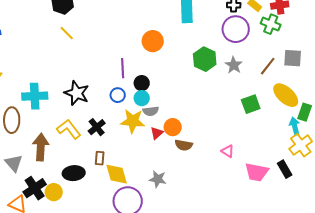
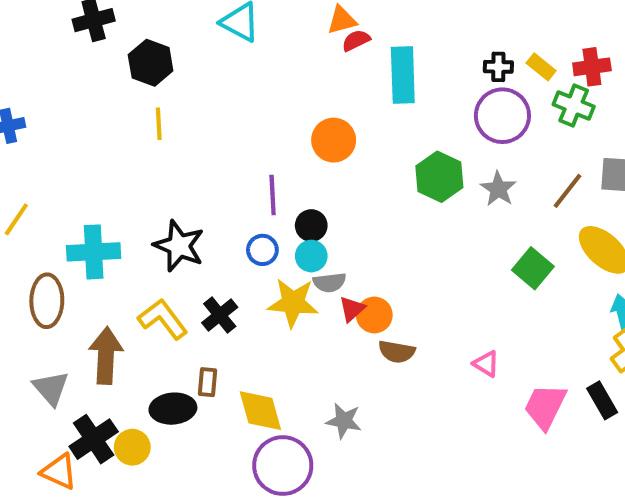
yellow line: (67, 33) -> (159, 124), turned 42
green square: (251, 104) -> (533, 268), turned -30
red triangle: (157, 133) -> (352, 309), moved
brown rectangle: (100, 158) -> (208, 382), moved
pink trapezoid: (257, 172) -> (545, 407), turned 105

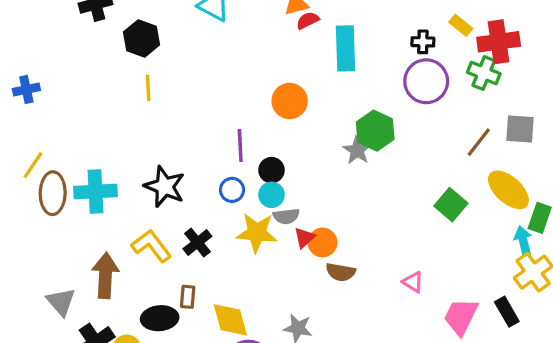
yellow rectangle: (541, 67) -> (461, 25), moved
red cross: (592, 67) -> (499, 42), size x1.4
gray star: (498, 189) -> (357, 150), moved
brown ellipse: (47, 301) -> (53, 193), moved

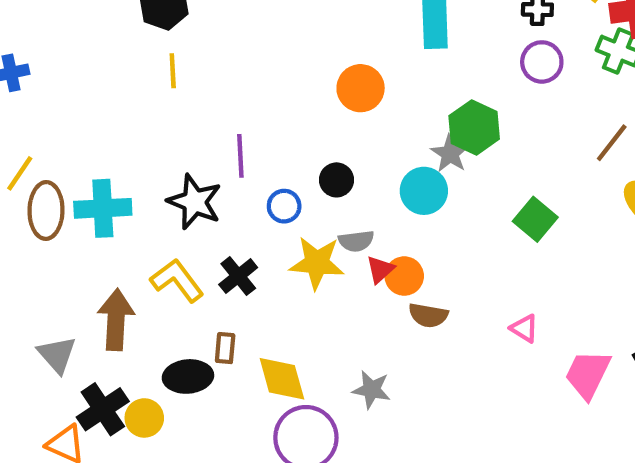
purple circle: (426, 81) -> (542, 62), size x0.7
purple line: (240, 145) -> (240, 156), moved
cyan circle: (271, 195) -> (424, 191), moved, size x1.4
green square: (451, 205) -> (535, 219), moved

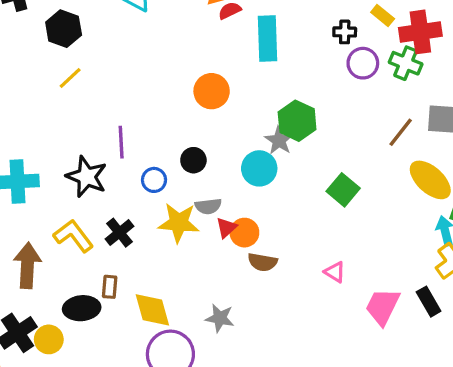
purple circle: (542, 62) -> (363, 63), moved
yellow line: (173, 71) -> (70, 78), turned 50

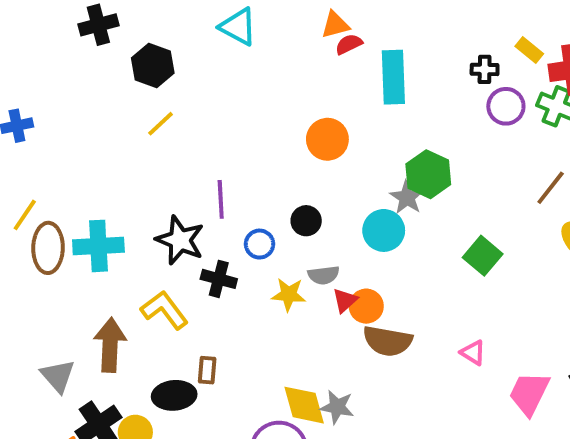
yellow star: (179, 223) -> (289, 294), size x0.7
black cross: (119, 233) -> (219, 279), moved, turned -36
brown semicircle: (263, 262) -> (388, 341), size x1.4
yellow diamond: (152, 310) -> (304, 405), moved

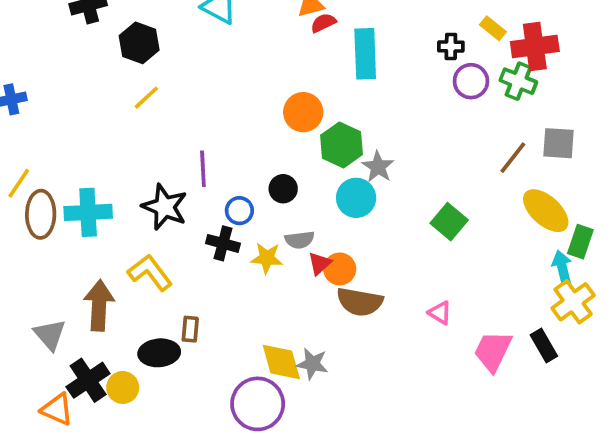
green hexagon: (428, 174) -> (342, 145), moved
black cross: (219, 279) -> (223, 243), moved

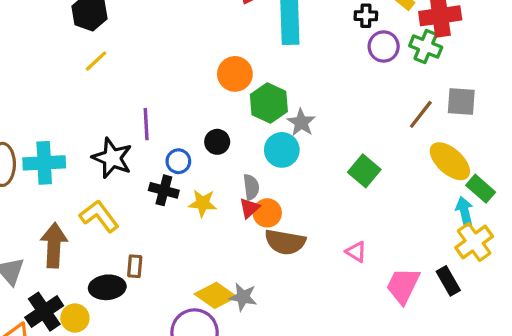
gray semicircle: (300, 240) -> (251, 187), moved, turned -90
green rectangle: (580, 242) -> (481, 189), turned -68
yellow diamond: (281, 362) -> (216, 295), turned -39

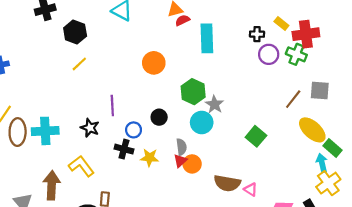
orange circle: (235, 74) -> (154, 63), moved
black star: (112, 158) -> (90, 128), size x0.7
brown semicircle: (285, 242) -> (227, 183), moved

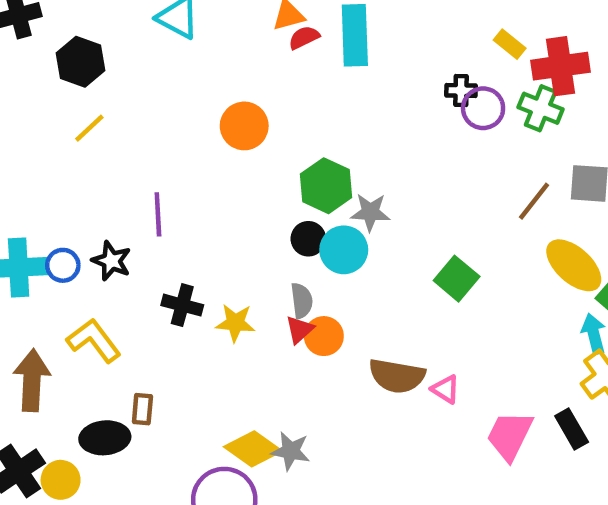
black cross: (257, 34) -> (461, 91), moved
cyan rectangle: (207, 38) -> (355, 35), moved
gray star: (214, 104) -> (370, 212), turned -30
black circle: (159, 117) -> (308, 239), moved
blue circle: (134, 130) -> (63, 265), moved

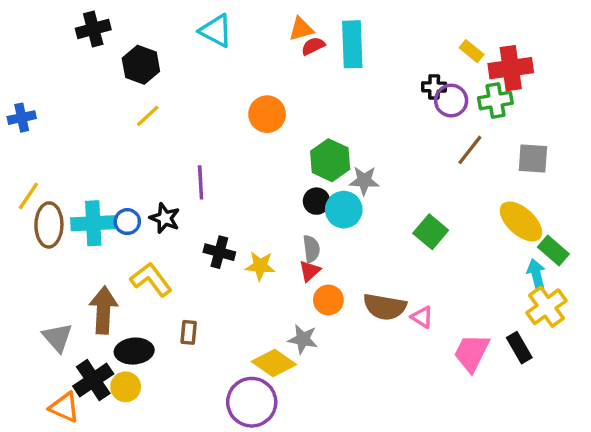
green cross: (541, 108) -> (495, 101), turned -32
brown line: (534, 201) -> (470, 150), moved
orange circle: (324, 336) -> (328, 300), moved
black ellipse: (105, 438) -> (134, 351), moved
gray star: (291, 451) -> (303, 339), moved

